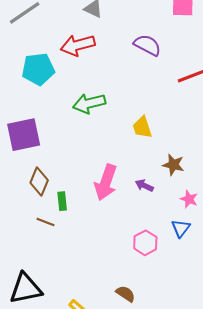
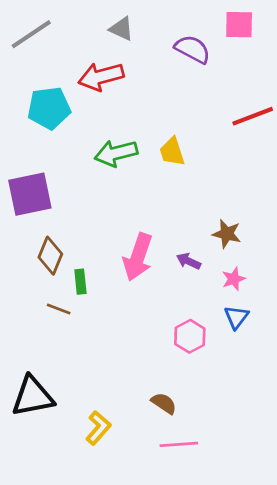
purple semicircle: (147, 45) -> (193, 49), moved
yellow trapezoid: (142, 127) -> (172, 152), moved
pink star: (189, 199) -> (234, 279), moved, turned 30

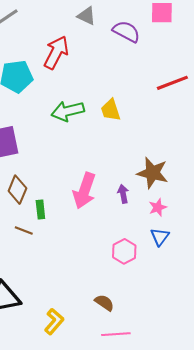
gray triangle: (121, 29) -> (87, 16), moved
red arrow: (101, 77) -> (56, 52), turned 132
brown star: (227, 234) -> (152, 173), size x1.4
purple arrow: (188, 261) -> (123, 194), turned 54

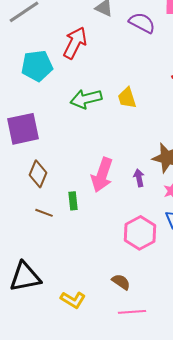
green rectangle: (40, 209) -> (73, 201), moved
pink hexagon: (124, 251) -> (140, 233), size x1.4
yellow L-shape: (54, 322) -> (73, 300), turned 80

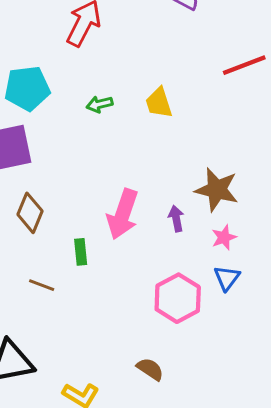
cyan pentagon: (37, 66) -> (27, 88), moved
green arrow: (86, 99) -> (100, 104), size x0.6
brown line: (44, 213) -> (42, 285), moved

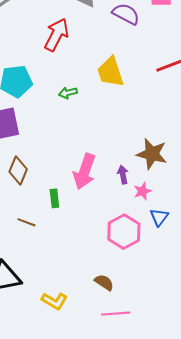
yellow trapezoid: (159, 103) -> (110, 72), moved, size x1.4
pink star: (224, 237) -> (143, 191), moved

